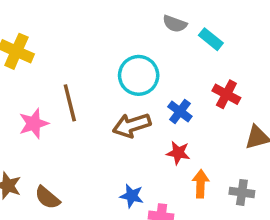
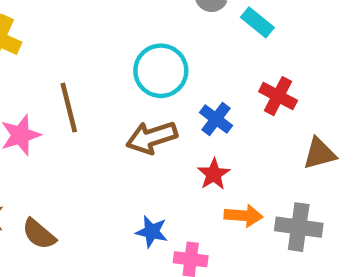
red star: (178, 153) -> (214, 174), turned 30
orange arrow: (201, 184) -> (244, 216), turned 92
gray cross: (242, 192) -> (299, 227), size x1.4

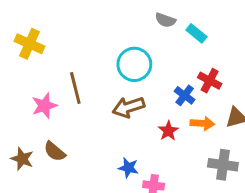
blue cross: (216, 119) -> (185, 95), moved
orange arrow: (244, 216) -> (202, 123), moved
brown semicircle: (39, 234) -> (55, 151), moved

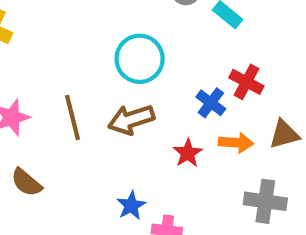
brown line: (75, 88) -> (72, 117), moved
blue star: (128, 168) -> (131, 206), turned 30

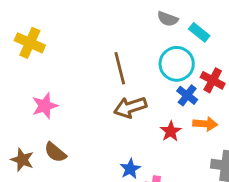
cyan circle: (140, 59) -> (177, 64), moved
brown line: (72, 117) -> (120, 68), moved

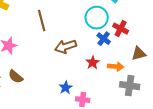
brown line: (120, 68) -> (42, 21), moved
orange arrow: (205, 124) -> (116, 67), moved

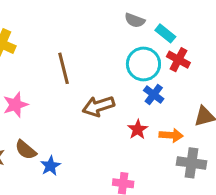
red cross: (121, 29) -> (178, 60), moved
blue star: (66, 88) -> (50, 166), moved

